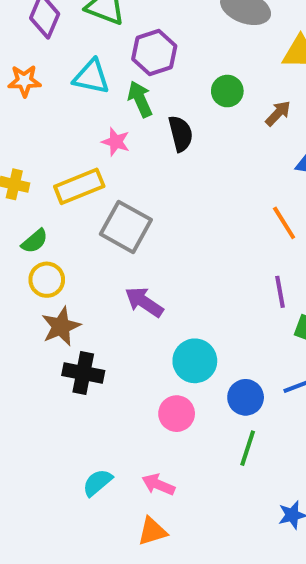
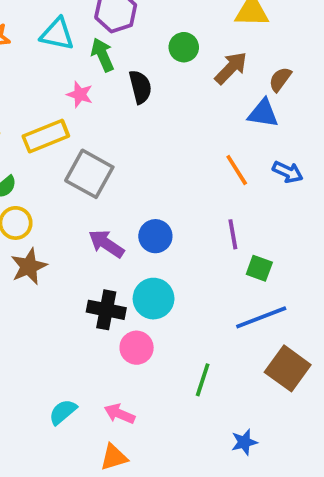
brown arrow: (278, 113) -> (231, 68), size x1.4
black cross: (83, 373) -> (106, 310), moved
blue circle: (246, 397) -> (155, 236), moved

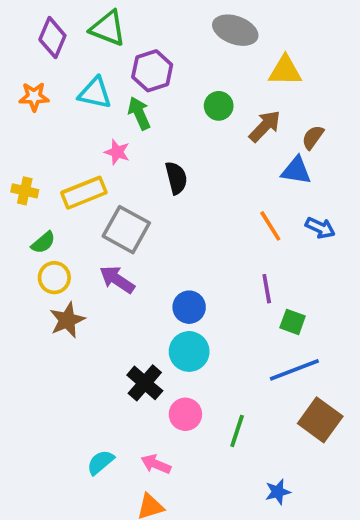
black semicircle: (140, 87) -> (176, 178), moved
blue circle: (155, 236) -> (189, 307), moved
purple arrow: (106, 244) -> (117, 279), moved
black cross: (106, 310) -> (145, 383), moved, turned 30
pink circle: (137, 348) -> (185, 414), moved

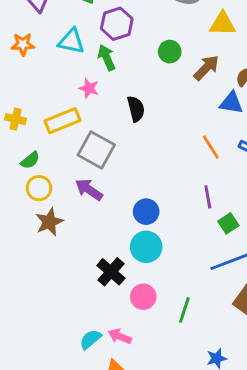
green square: (293, 322) -> (228, 223), turned 36
cyan semicircle: (100, 462) -> (90, 339), moved

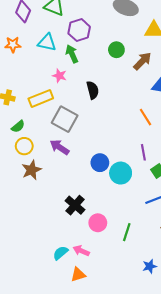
cyan circle: (146, 247) -> (121, 173), moved

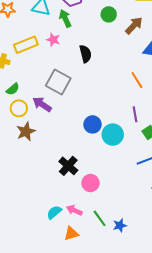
yellow rectangle: (41, 98) -> (26, 45), moved
purple arrow: (59, 147) -> (42, 104), moved
green line: (127, 232) -> (100, 218), moved, turned -54
blue star: (150, 266) -> (120, 225), moved

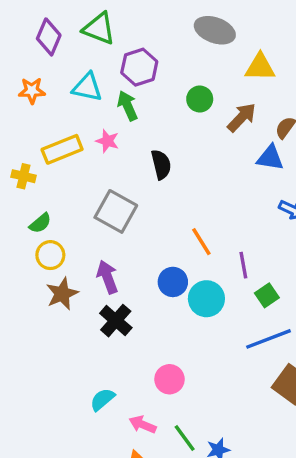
orange line: (137, 80) -> (201, 242), moved
purple arrow: (42, 104) -> (107, 277), moved, turned 36
black cross: (68, 166) -> (116, 321), moved
cyan semicircle: (54, 212) -> (102, 399), moved

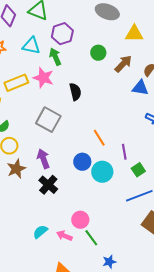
pink star: (107, 141) -> (43, 78), size x1.5
pink arrow: (143, 425) -> (64, 236), moved
green line: (185, 438) -> (91, 238), moved

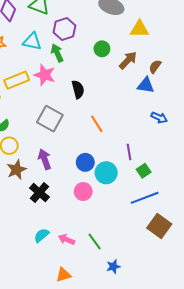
orange line: (99, 138) -> (97, 124), moved
black cross: (48, 185) -> (39, 193), moved
pink circle: (80, 220) -> (83, 192), moved

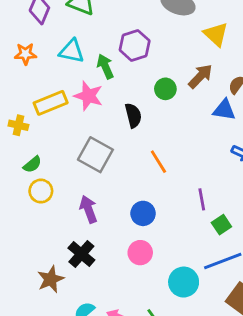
purple hexagon: (64, 29) -> (135, 45), moved
yellow triangle: (139, 29) -> (216, 34), turned 42
green circle: (102, 49) -> (165, 89), moved
brown star: (17, 170) -> (51, 279), moved
cyan circle: (106, 173) -> (184, 282), moved

